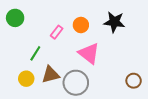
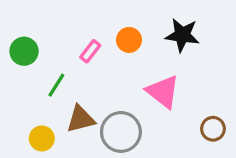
green circle: (15, 18) -> (24, 51), moved
pink triangle: (89, 53) -> (163, 92), moved
yellow circle: (26, 79) -> (42, 138), moved

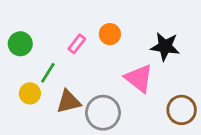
black star: (182, 35) -> (165, 47), moved
brown circle: (213, 129) -> (182, 110), size x1.4
yellow circle: (42, 138) -> (30, 93), moved

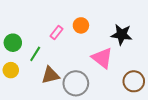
green circle: (20, 44) -> (13, 43), moved
yellow circle: (30, 93) -> (11, 70), moved

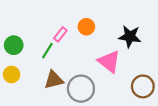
green line: (35, 54) -> (47, 51), moved

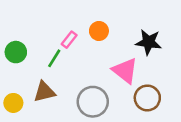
yellow circle: (12, 74) -> (13, 103), moved
brown triangle: (54, 80) -> (44, 92), moved
brown circle: (143, 86) -> (147, 98), moved

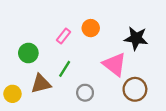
green circle: (16, 52) -> (28, 53), moved
green line: (54, 58) -> (65, 69), moved
gray circle: (93, 102) -> (85, 93), size x0.6

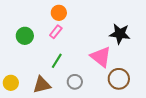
orange circle: (91, 28) -> (59, 13), moved
green circle: (28, 53) -> (25, 36), moved
brown triangle: (41, 84) -> (42, 85), moved

